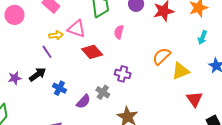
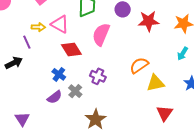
pink semicircle: (119, 32) -> (101, 34), size x1.6
blue cross: (59, 88) -> (59, 74), moved

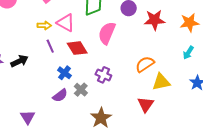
purple line: (27, 42) -> (50, 46), moved
red triangle: (165, 113) -> (146, 104), moved

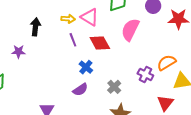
black arrow: (19, 61) -> (35, 27), moved, turned -60
purple cross: (103, 75) -> (145, 74), moved
gray cross: (81, 90) -> (114, 87), moved

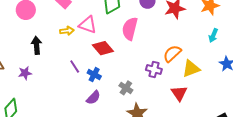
purple line: (73, 40) -> (75, 66), moved

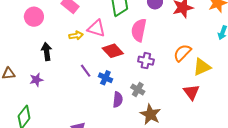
purple cross: (154, 69) -> (146, 61), moved
purple semicircle: (93, 98) -> (118, 100), moved, turned -35

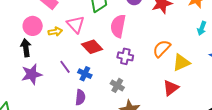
pink circle: (34, 17) -> (33, 26), moved
pink triangle: (96, 28) -> (76, 24), turned 30
purple star: (36, 80) -> (32, 74), moved, size x1.5
red triangle: (191, 92) -> (171, 88), turned 30
purple semicircle: (118, 100) -> (80, 97), moved

